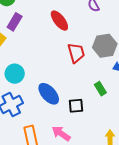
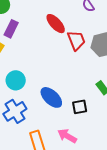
red trapezoid: (76, 53) -> (76, 40), moved

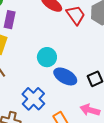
cyan circle: (16, 80) -> (47, 57), moved

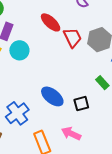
cyan circle: (47, 57) -> (19, 50), moved

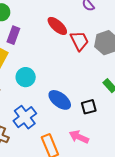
cyan circle: (19, 50) -> (26, 77), moved

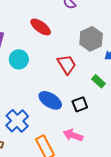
red trapezoid: (79, 41) -> (67, 64), moved
cyan circle: (26, 77) -> (19, 59), moved

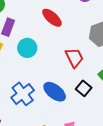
black square: (80, 104) -> (84, 88), moved, turned -35
blue cross: (17, 121) -> (23, 94), moved

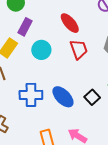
red trapezoid: (74, 58) -> (79, 49), moved
blue cross: (23, 94) -> (31, 95), turned 30

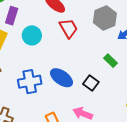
black square: (92, 97) -> (91, 83), moved

